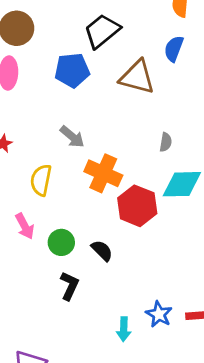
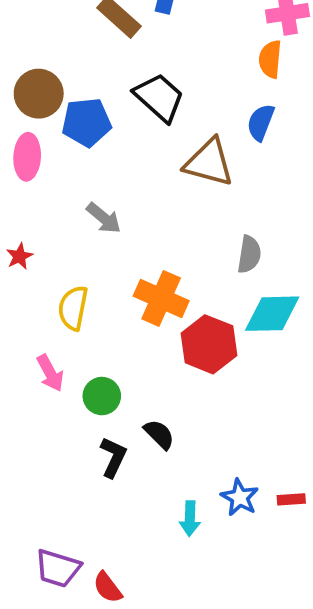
black trapezoid: (102, 31) -> (159, 97), turned 81
blue pentagon: (72, 70) -> (86, 122), moved
gray arrow: (72, 137) -> (104, 218), moved
gray semicircle: (166, 142) -> (249, 254), size x1.4
black semicircle: (102, 251) -> (159, 434), moved

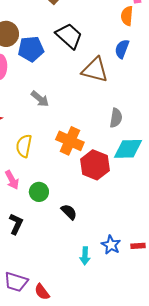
black L-shape: (113, 457) -> (16, 224), moved

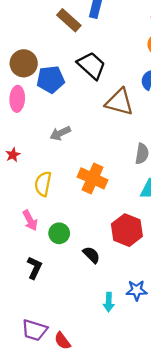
gray arrow: (40, 99) -> (60, 133), turned 114
red hexagon: (95, 165) -> (127, 230), moved
blue star: (111, 245) -> (137, 290), turned -30

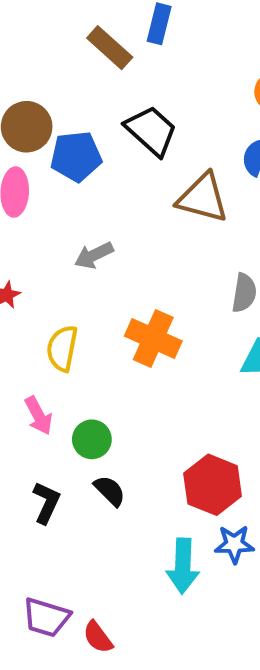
red hexagon: (127, 230) -> (213, 485), moved
black semicircle: (91, 255) -> (110, 491), moved
cyan arrow: (109, 302) -> (183, 566), size x1.5

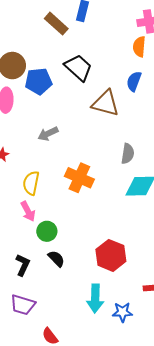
pink arrow: (38, 416) -> (28, 211), moved
blue star: (234, 544) -> (122, 312), moved
purple trapezoid: (46, 617) -> (23, 305), moved

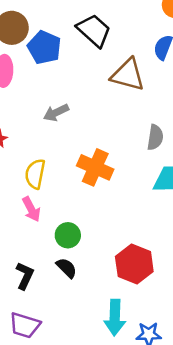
blue pentagon: (38, 81) -> (44, 47), turned 30
green circle: (47, 231) -> (68, 235), moved

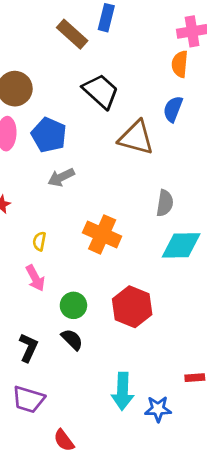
blue pentagon: (44, 47) -> (49, 135), moved
yellow semicircle: (35, 174) -> (39, 241), size x0.6
red hexagon: (134, 264) -> (132, 307), moved

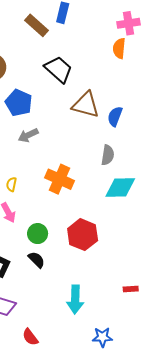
blue semicircle: (173, 109) -> (115, 116), moved
blue star: (158, 409) -> (102, 337), moved

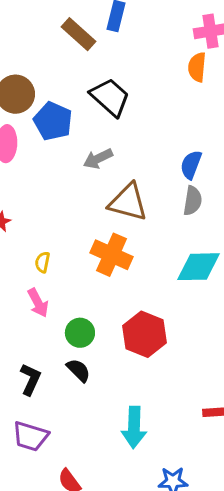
blue pentagon: (19, 103) -> (53, 121), moved
brown triangle: (86, 105) -> (128, 202), moved
gray arrow: (28, 135) -> (98, 159), moved
gray semicircle: (108, 155) -> (193, 201), moved

